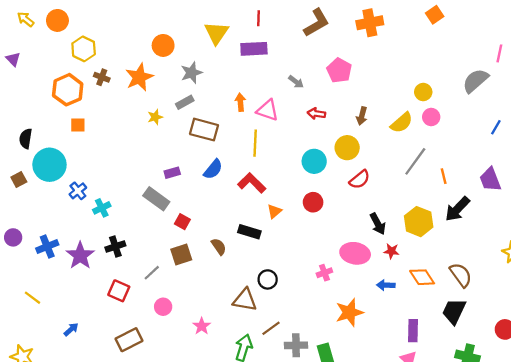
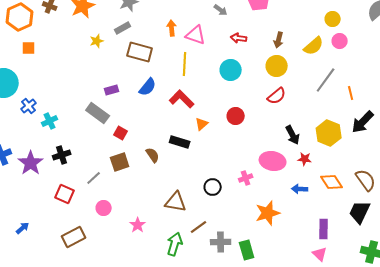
yellow circle: (347, 148) -> (277, 66), moved
cyan circle: (314, 161) -> (231, 70), moved
black circle: (268, 279) -> (213, 187), moved

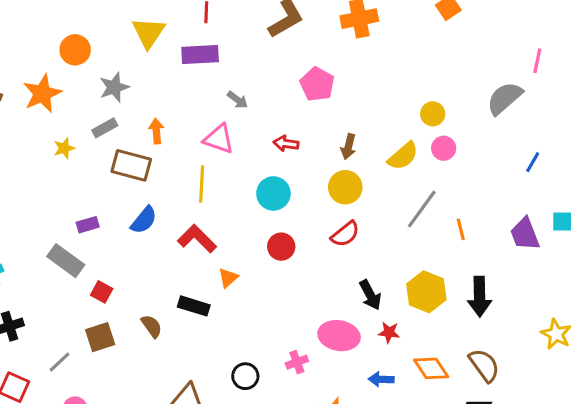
gray arrow: (221, 10) -> (238, 100), moved
orange arrow: (172, 28) -> (156, 131), moved
red circle: (236, 116) -> (281, 247), moved
black arrow: (363, 122) -> (480, 297), moved, turned -45

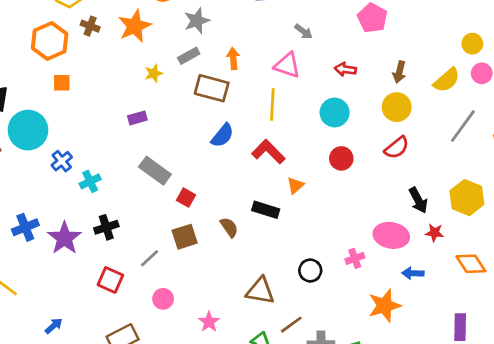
purple rectangle: (88, 225) -> (137, 118), moved
blue arrow: (381, 379) -> (413, 273), moved

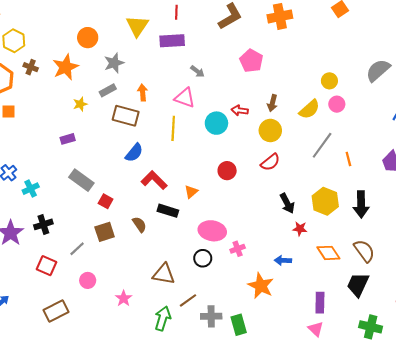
red arrow: (345, 69) -> (240, 110), moved
cyan circle: (335, 113) -> (216, 123), moved
red L-shape: (268, 152) -> (154, 180), moved
pink ellipse: (391, 235) -> (212, 231), moved
orange star: (385, 306) -> (261, 286), turned -30

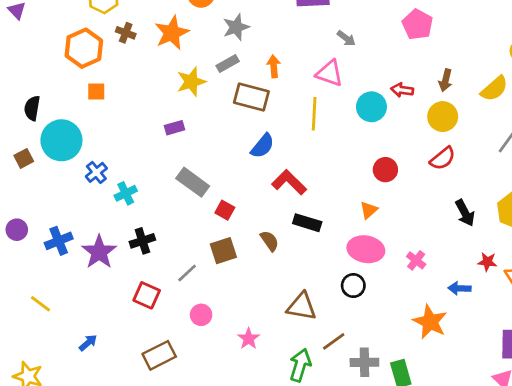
yellow star: (80, 104) -> (191, 82), size x1.5
orange triangle: (191, 192) -> (369, 210), moved
red star: (300, 229) -> (487, 262), moved
pink cross: (238, 249) -> (416, 260), moved, turned -32

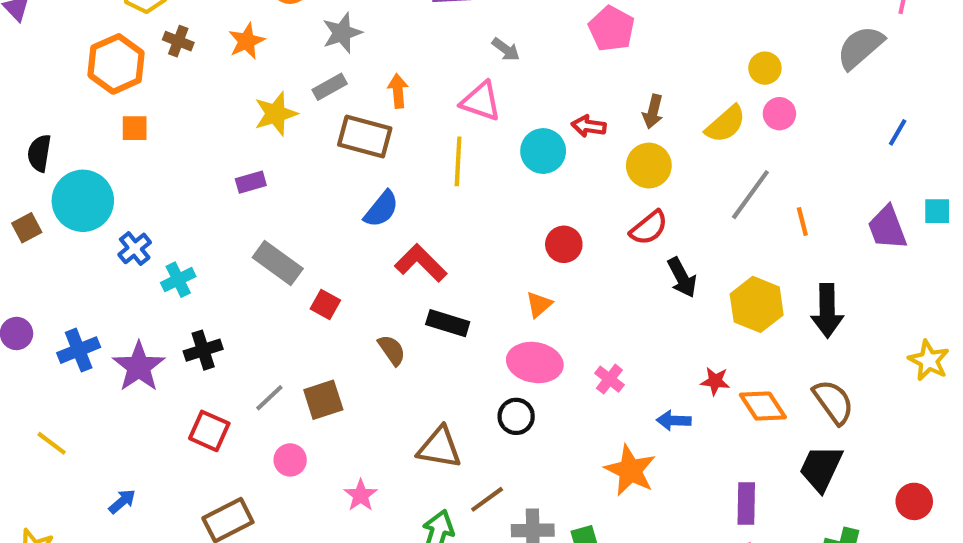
orange star: (172, 33) -> (247, 41), size x0.7
black arrow: (465, 213) -> (682, 277), moved
brown square: (223, 251) -> (323, 400), moved

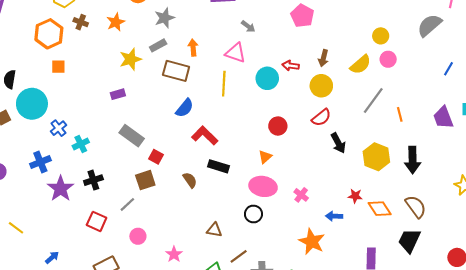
blue cross: (79, 350) -> (40, 162), moved
brown square: (323, 400) -> (145, 180), moved
brown triangle: (439, 448) -> (214, 230), size x0.7

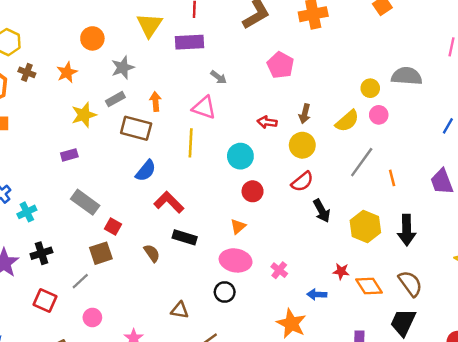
gray semicircle: (429, 25) -> (407, 76), moved, turned 45
cyan circle: (267, 78) -> (240, 156), moved

